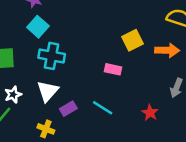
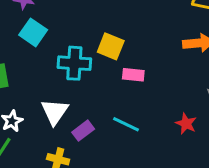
yellow square: (132, 40) -> (111, 46), moved, turned -35
cyan cross: (52, 56) -> (74, 63), moved

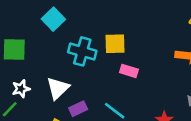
yellow square: (111, 46) -> (115, 44), turned -35

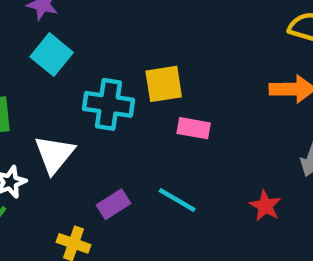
white triangle: (58, 88) -> (54, 154), moved

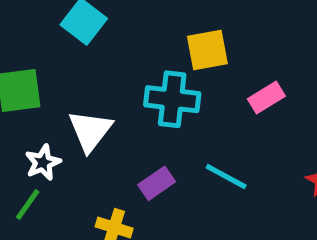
cyan cross: (109, 104) -> (172, 99), moved
pink rectangle: (194, 128) -> (266, 98), moved, turned -40

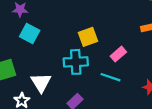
cyan line: (226, 176) -> (111, 77), moved

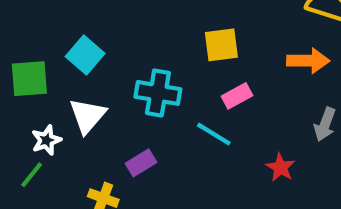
cyan square: (30, 33) -> (85, 55), moved
yellow square: (88, 37) -> (221, 45), moved

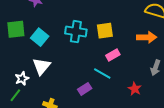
green square: (29, 79) -> (16, 29), moved
cyan cross: (158, 93) -> (76, 32), moved
purple rectangle: (141, 163) -> (85, 89), moved

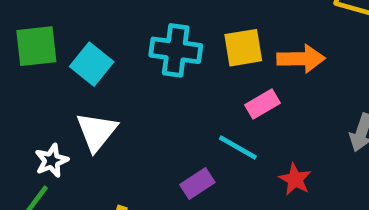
orange arrow: (147, 37) -> (301, 59), moved
red star: (135, 89) -> (295, 179), moved

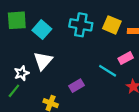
yellow square: (243, 48) -> (112, 25), turned 30
pink rectangle: (262, 104) -> (126, 58), moved
purple rectangle: (197, 183) -> (76, 86), moved

